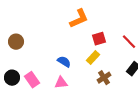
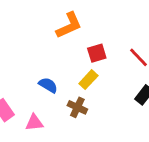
brown cross: (104, 78) -> (77, 107), moved, turned -32
pink triangle: (61, 83) -> (34, 123), moved

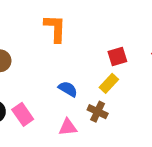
orange L-shape: (69, 25) -> (55, 28), moved, turned -64
pink triangle: (34, 123) -> (68, 127), moved

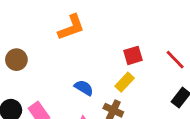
orange L-shape: (55, 28) -> (71, 27), turned 68

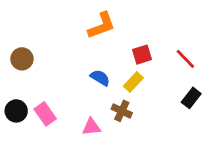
orange L-shape: (71, 27) -> (102, 26), moved
blue semicircle: (84, 88) -> (100, 78), moved

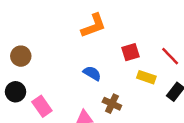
yellow rectangle: (133, 82) -> (146, 77), moved, turned 66
black circle: (16, 111) -> (16, 92), moved

